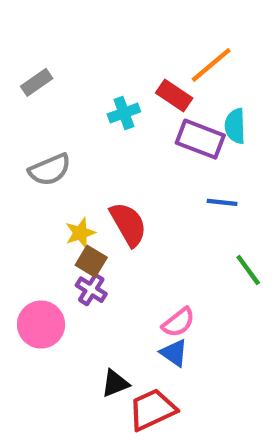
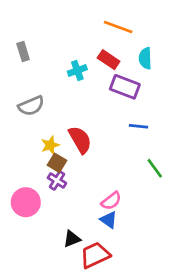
orange line: (211, 65) -> (118, 27), moved, turned 60
gray rectangle: (37, 82) -> (23, 51), turned -72
cyan semicircle: (235, 126) -> (145, 58), moved

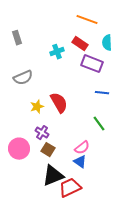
brown square: (57, 163) -> (48, 150), moved
green line: (155, 168) -> (99, 124), moved
black triangle: (72, 239) -> (53, 176), size x1.6

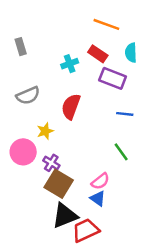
red semicircle: (59, 103) -> (71, 107), moved, turned -130
pink circle: (19, 149) -> (23, 152), moved
brown square: (48, 150) -> (59, 184), size x1.6

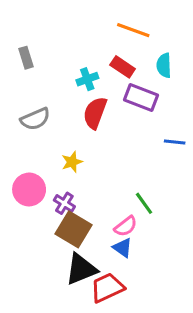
red semicircle: (71, 107) -> (95, 113), moved
blue line: (125, 114) -> (175, 142), moved
yellow star: (45, 131) -> (72, 162), moved
green line: (121, 152) -> (144, 203), moved

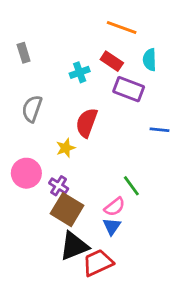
red semicircle: (95, 113) -> (87, 123), moved
gray semicircle: (35, 119) -> (32, 109), turned 132
blue triangle: (123, 248) -> (112, 226), turned 30

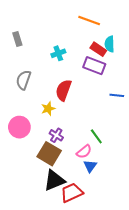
red rectangle: (112, 61) -> (98, 49), moved
purple cross: (59, 186) -> (56, 135), moved
blue triangle: (112, 226) -> (90, 166), moved

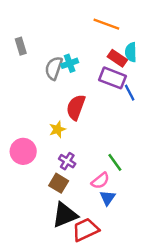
gray semicircle: (24, 80) -> (54, 68), moved
blue line: (117, 95) -> (130, 93), moved, turned 56
brown square: (49, 154) -> (59, 183), size x0.7

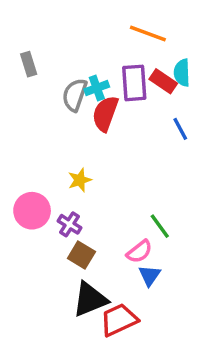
purple rectangle: (112, 78) -> (134, 83), moved, turned 65
red semicircle: (76, 107) -> (105, 114), moved
purple cross: (67, 161) -> (70, 224), moved

